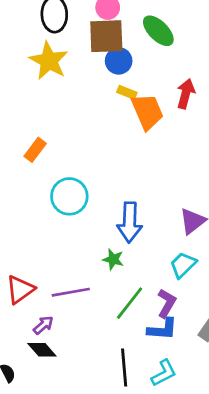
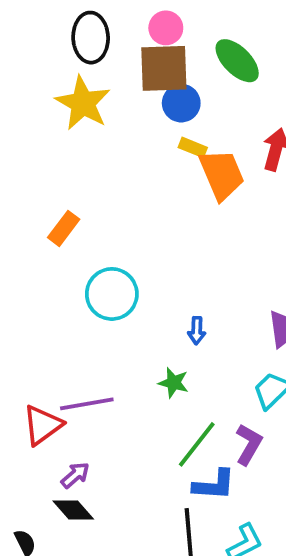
blue arrow: (130, 222) -> (197, 331), size x0.5
purple line: (71, 292) -> (87, 404), moved
blue L-shape: (162, 329) -> (214, 485), moved

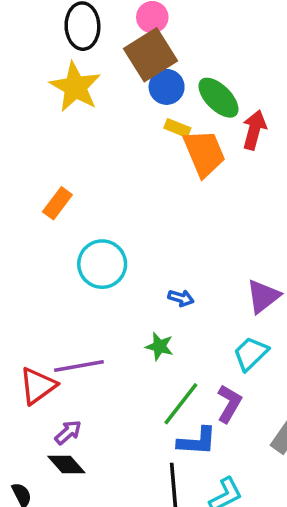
green ellipse: (237, 61) -> (218, 98), moved
brown square: (164, 68) -> (150, 55), turned -30
blue arrow: (197, 331) -> (181, 298), turned -75

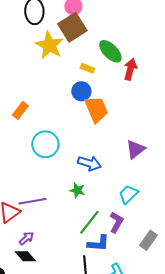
yellow star: (75, 87) -> (49, 45), moved
blue circle: (167, 87) -> (81, 91), moved
orange trapezoid: (204, 153) -> (96, 109), moved
purple triangle: (263, 296) -> (135, 149), moved
blue arrow: (181, 298) -> (89, 163), size x1.6

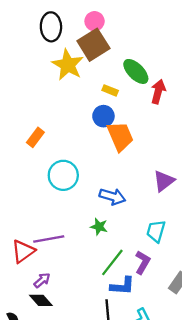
cyan trapezoid: (128, 194) -> (156, 231), turned -30

